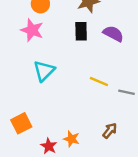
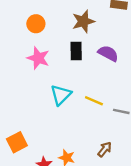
pink star: (32, 30) -> (38, 58), moved
cyan triangle: (44, 71) -> (61, 95), moved

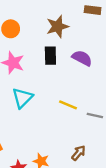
cyan triangle: (61, 95) -> (22, 98), moved

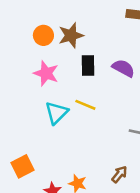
brown star: (57, 26) -> (71, 35), moved
yellow line: (68, 105) -> (85, 105), moved

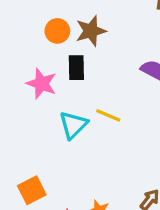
black rectangle: (88, 66) -> (76, 68), moved
pink star: (46, 73) -> (41, 84), moved

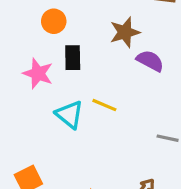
brown star: (91, 31) -> (125, 32), moved
cyan triangle: (73, 125) -> (70, 115), turned -36

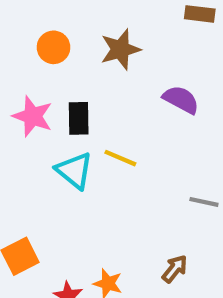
brown star: (125, 32) -> (120, 49), moved
black rectangle: (73, 58) -> (79, 118), moved

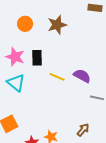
purple semicircle: (181, 100) -> (82, 76), moved
cyan triangle: (74, 171) -> (16, 83), moved

